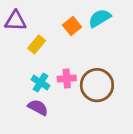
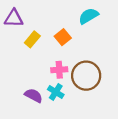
orange square: (72, 26) -> (63, 37), moved
cyan cross: (41, 82) -> (56, 92), moved

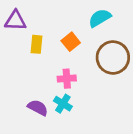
yellow rectangle: (32, 39) -> (36, 44), turned -35
brown circle: (86, 76) -> (113, 57), moved

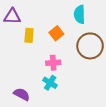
cyan semicircle: (100, 18) -> (80, 14), turned -60
purple semicircle: (38, 108) -> (22, 94), moved

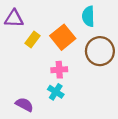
orange square: (56, 33) -> (63, 37), size x1.5
yellow rectangle: (29, 35) -> (33, 40), turned 32

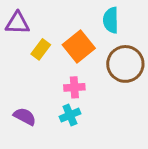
cyan cross: (56, 92) -> (70, 115), turned 35
purple semicircle: (24, 105) -> (25, 117), moved

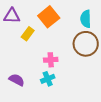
cyan semicircle: (111, 20) -> (86, 19), moved
orange square: (79, 46) -> (49, 17), moved

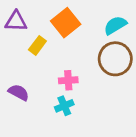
cyan semicircle: (86, 19) -> (115, 25), turned 60
purple semicircle: (17, 80) -> (19, 92), moved

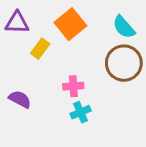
cyan semicircle: (115, 25) -> (124, 27), turned -100
cyan cross: (64, 106) -> (81, 112), moved

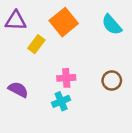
brown circle: (124, 63) -> (112, 81), moved, size x0.6
cyan cross: (81, 112) -> (61, 101), moved

